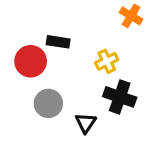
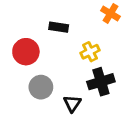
black rectangle: (58, 42) -> (59, 27), moved
black cross: (120, 97) -> (101, 82), turned -36

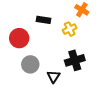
yellow cross: (90, 52) -> (70, 29), moved

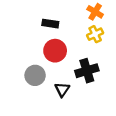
yellow cross: (70, 29) -> (95, 34), moved
red circle: (19, 38) -> (55, 51), moved

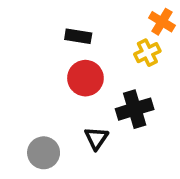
orange cross: (95, 12) -> (162, 22), moved
gray circle: (35, 75) -> (44, 153), moved

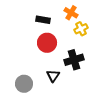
orange cross: (162, 22) -> (71, 13), moved

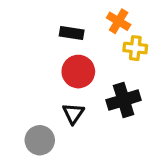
yellow cross: (81, 29) -> (135, 48), turned 32
black triangle: (53, 76) -> (73, 113), moved

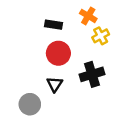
yellow cross: (135, 48) -> (101, 36), turned -35

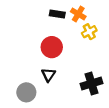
black rectangle: (53, 25) -> (57, 14), moved
black cross: (92, 74) -> (91, 84), moved

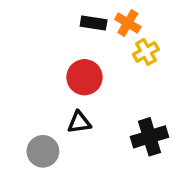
black triangle: (48, 75) -> (79, 122), turned 48

